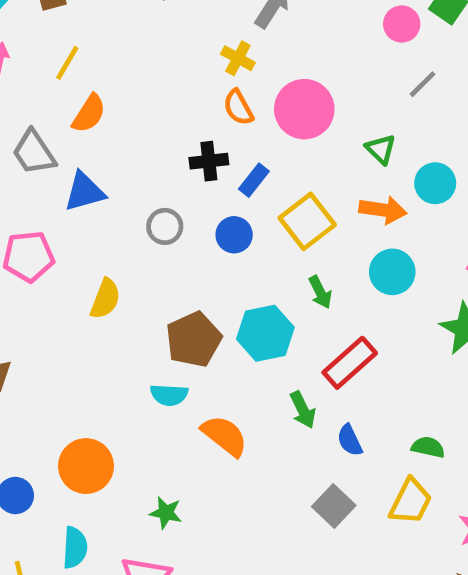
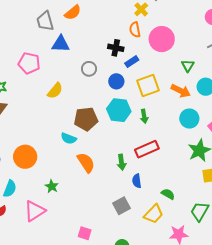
cyan circle: (392, 272) -> (189, 119), moved
cyan hexagon: (265, 333) -> (119, 110), moved

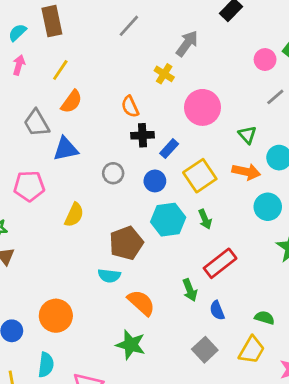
orange semicircle: (135, 30) -> (130, 107), moved
green star: (52, 186) -> (131, 345), moved, size x1.5

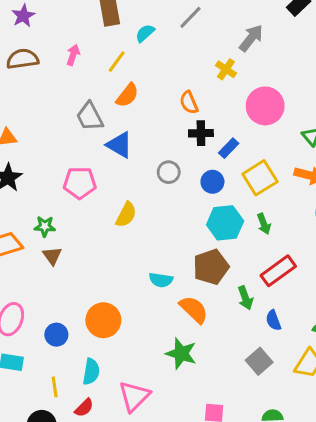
cyan semicircle: (17, 33) -> (145, 33), moved
blue triangle: (66, 149) -> (120, 145), turned 40
brown pentagon: (126, 243) -> (211, 267), moved

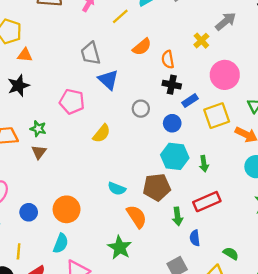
orange semicircle: (127, 95) -> (142, 47), moved
yellow square: (260, 178) -> (217, 116), moved
cyan semicircle: (91, 372) -> (61, 243), moved

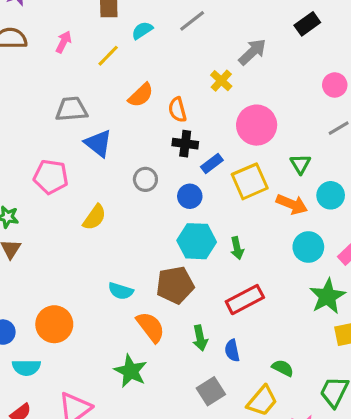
gray trapezoid: (91, 53) -> (71, 109), turned 105
green arrow: (177, 216) -> (200, 338), moved
cyan semicircle: (61, 243) -> (26, 367), moved, turned 72

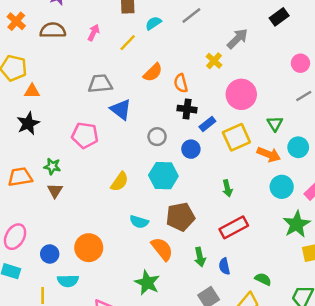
yellow semicircle: (94, 217) -> (120, 182), moved
cyan hexagon: (197, 241) -> (163, 176), moved

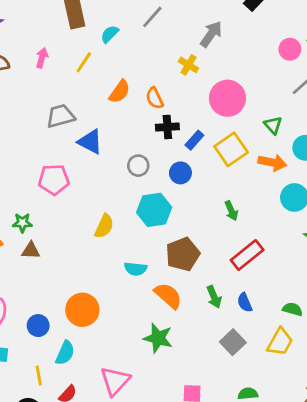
brown triangle: (55, 191) -> (31, 250), turned -49
cyan semicircle: (68, 281) -> (65, 353), turned -54

